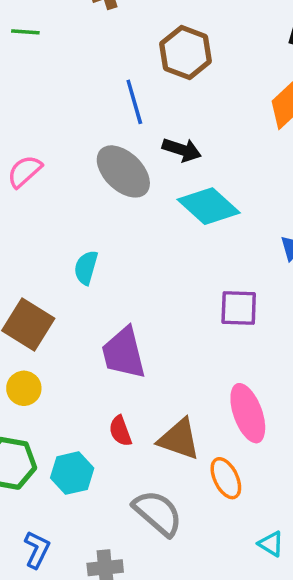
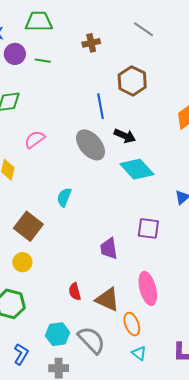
purple trapezoid: (124, 353) -> (109, 248), moved, size x0.7
cyan hexagon: (72, 473) -> (58, 334), moved
cyan triangle: (271, 544) -> (139, 353), moved

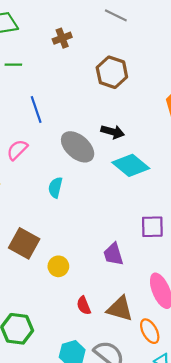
blue line: (101, 106) -> (36, 110), moved
cyan semicircle: (64, 197) -> (55, 188), moved
yellow circle: (22, 262) -> (58, 266), moved

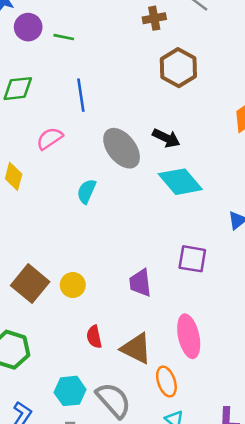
brown cross: (62, 38) -> (154, 18), moved
brown square: (24, 243) -> (30, 284), moved

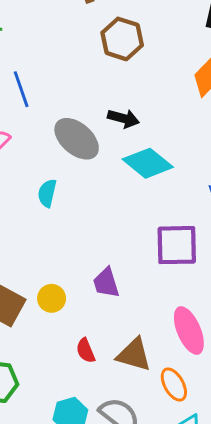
purple square: (192, 259) -> (177, 245), size x1.4
purple trapezoid: (140, 283) -> (106, 283), moved

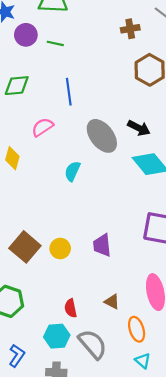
red semicircle: (86, 351) -> (71, 308), moved
brown triangle: (134, 355) -> (112, 302), size x0.6

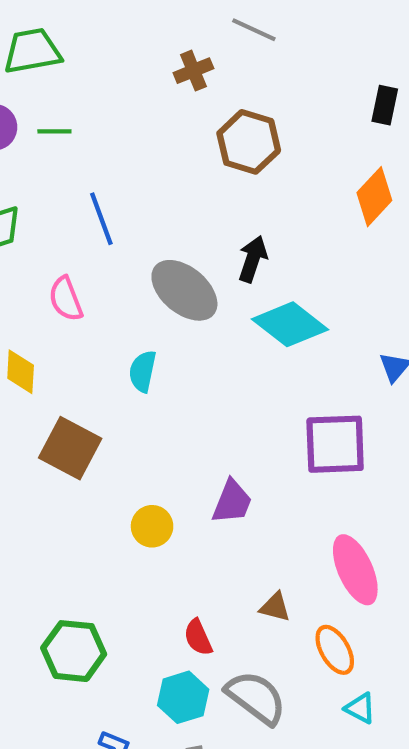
pink semicircle: (42, 127) -> (66, 299), turned -65
black arrow: (139, 128) -> (253, 259), turned -85
purple trapezoid: (102, 245) -> (232, 502), turned -140
brown square: (25, 247) -> (70, 448), moved

